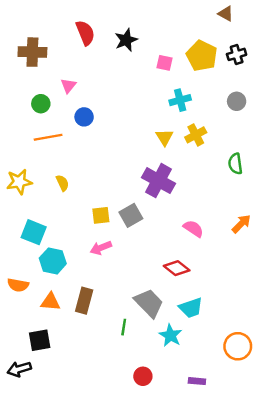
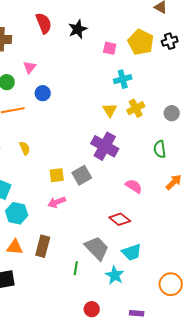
gray circle: (237, 101) -> (172, 113), moved
green semicircle: (235, 164) -> (160, 149), moved

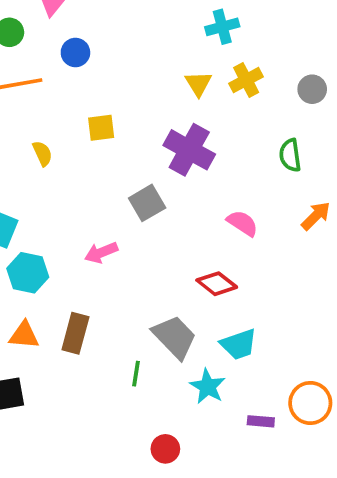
yellow square: (57, 175) -> (101, 128), moved
purple rectangle: (137, 313) -> (261, 421), moved

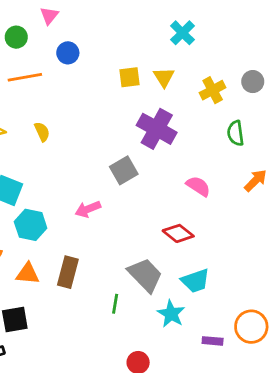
cyan cross: (222, 27) -> (182, 33), turned -30
yellow cross: (246, 80) -> (213, 90), moved
yellow square: (101, 128) -> (129, 77), moved

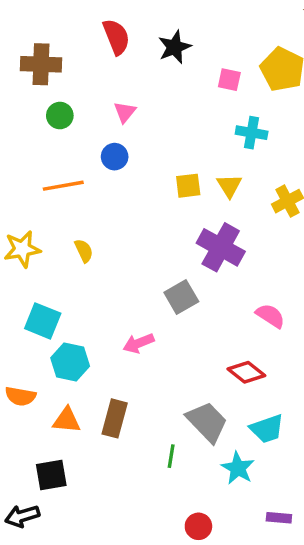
pink triangle: (49, 16) -> (125, 112), moved
cyan cross: (182, 33) -> (252, 133), turned -35
green circle: (16, 37) -> (60, 116), moved
purple rectangle: (213, 341) -> (279, 518), moved

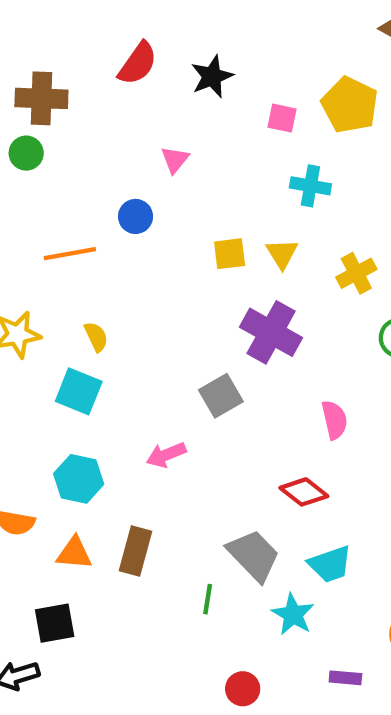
red semicircle: (116, 37) -> (138, 63), turned 57
pink triangle: (125, 112) -> (175, 160), moved
green circle: (60, 116) -> (26, 153), moved
pink semicircle: (270, 316) -> (334, 420), turned 44
cyan square: (43, 321) -> (79, 391), moved

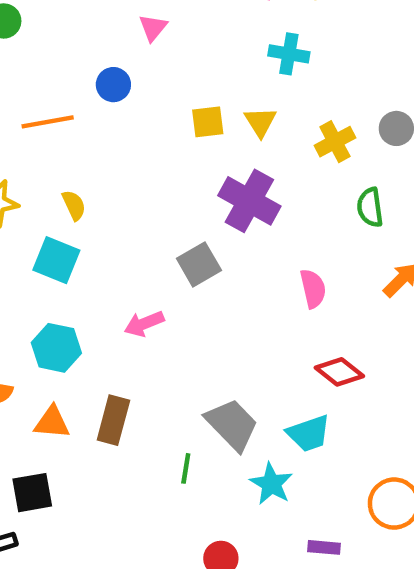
red diamond: (304, 492) -> (339, 372), moved

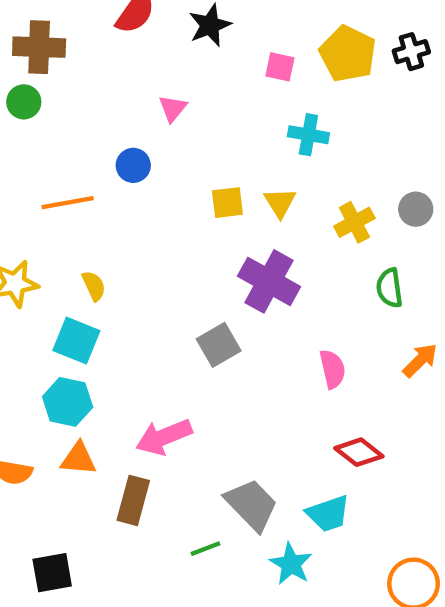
pink arrow: (144, 324) -> (164, 437), moved, size x1.4
cyan hexagon: (56, 348) -> (68, 402), moved
orange triangle: (52, 422) -> (79, 459), moved
green line: (186, 468) -> (206, 549), turned 60

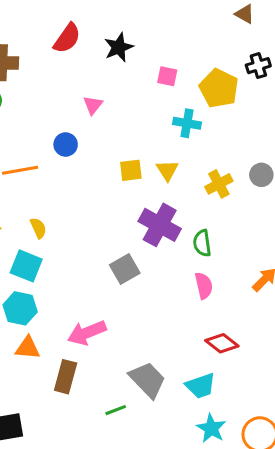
yellow pentagon: (348, 54) -> (219, 88), moved
green semicircle: (389, 288) -> (202, 243), moved
cyan star: (291, 564) -> (211, 428), moved

